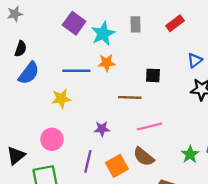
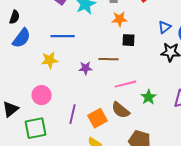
orange star: (107, 63) -> (120, 19), moved
purple star: (102, 129) -> (86, 68), moved
green star: (190, 154) -> (149, 97), moved

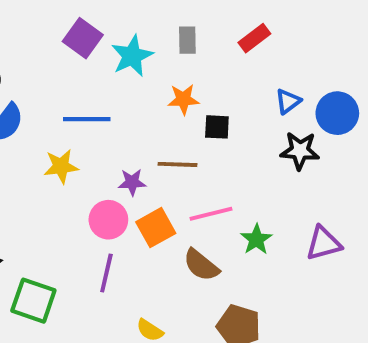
orange star: (120, 19) -> (183, 99), moved
pink circle: (42, 95) -> (108, 220), moved
orange square: (98, 118) -> (156, 228), moved
green square: (36, 128) -> (33, 301), turned 30

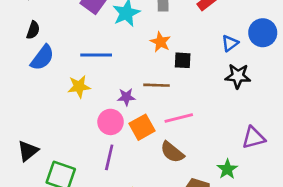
orange star: (183, 99) -> (160, 42), turned 30
blue circle: (337, 113) -> (263, 33), moved
green star: (256, 239) -> (227, 169), moved

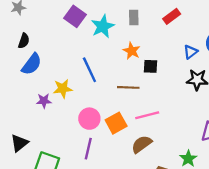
blue line: (96, 55) -> (89, 70), moved, turned 65
purple star: (126, 97) -> (44, 101), moved
brown semicircle: (172, 152) -> (142, 144), turned 105

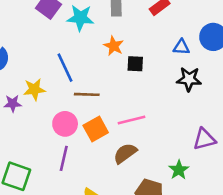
cyan star: (103, 26) -> (80, 18), turned 30
blue triangle: (190, 52) -> (181, 47), turned 40
brown line: (128, 87) -> (87, 94), moved

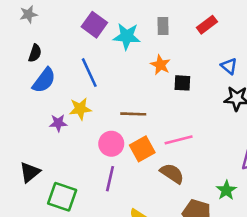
blue triangle: (181, 47) -> (229, 66), turned 36
blue line: (65, 68) -> (89, 73), moved
brown semicircle: (125, 153) -> (172, 173), turned 70

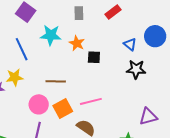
cyan star: (127, 36) -> (51, 35), moved

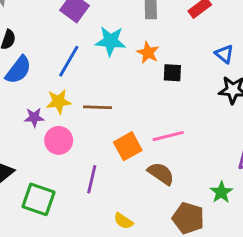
blue line: (22, 49) -> (69, 61), turned 55
brown line: (56, 81) -> (98, 107), moved
pink circle: (39, 104) -> (59, 140), moved

